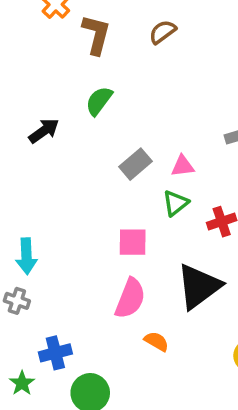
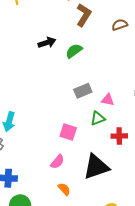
black arrow: (44, 131) -> (47, 43), moved
pink semicircle: (130, 298) -> (57, 162), size x0.7

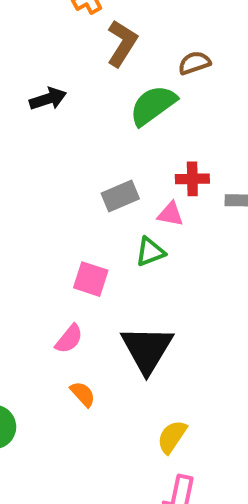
green semicircle: (74, 51) -> (153, 105), moved, size x1.4
red cross: (119, 136) -> (192, 179), moved
black triangle: (96, 167) -> (147, 349), turned -40

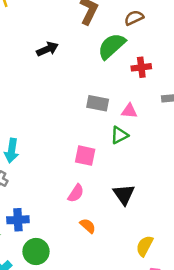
red cross: (192, 179) -> (141, 67), moved
gray rectangle: (120, 196) -> (98, 103), turned 40
black triangle: (147, 349) -> (124, 194), size x0.7

